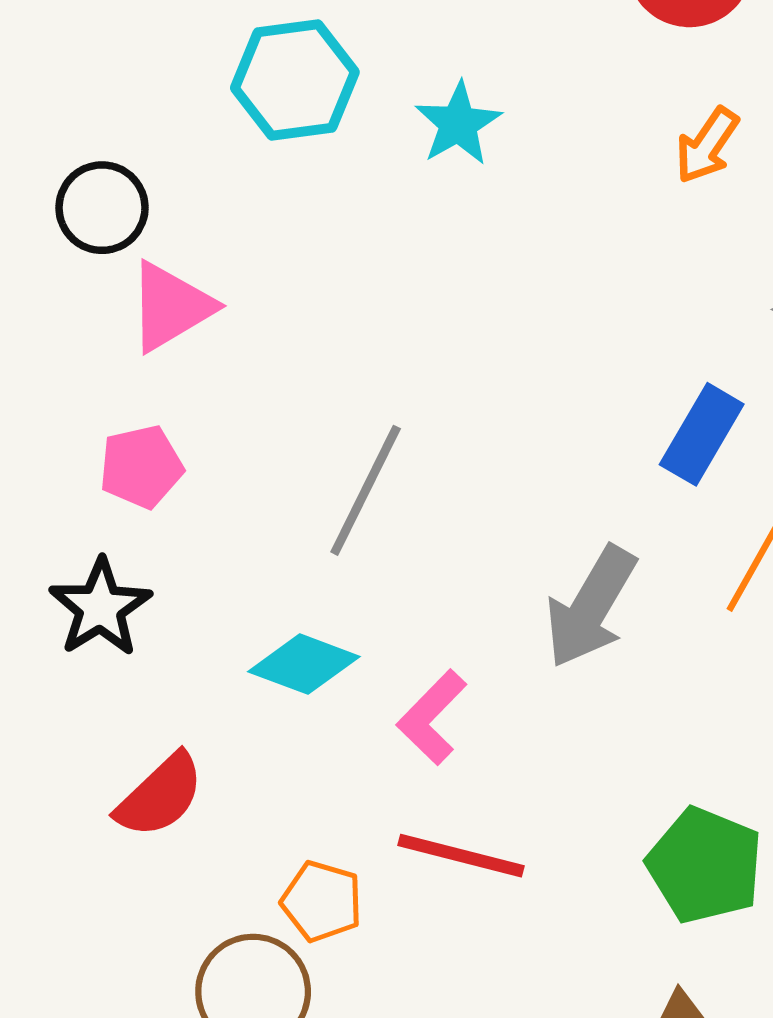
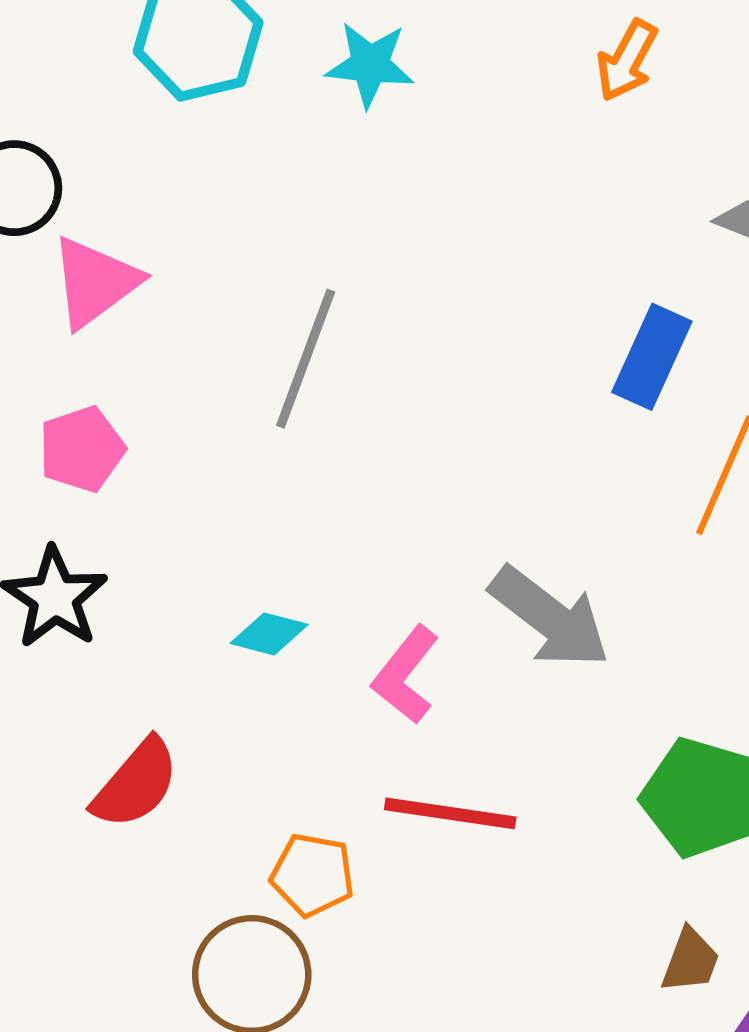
cyan star: (458, 124) -> (370, 65), turned -30
gray line: (366, 490) -> (306, 359), moved
gray arrow: (591, 607) -> (550, 617), moved, turned -77
cyan diamond: (304, 664) -> (269, 634), size x0.7

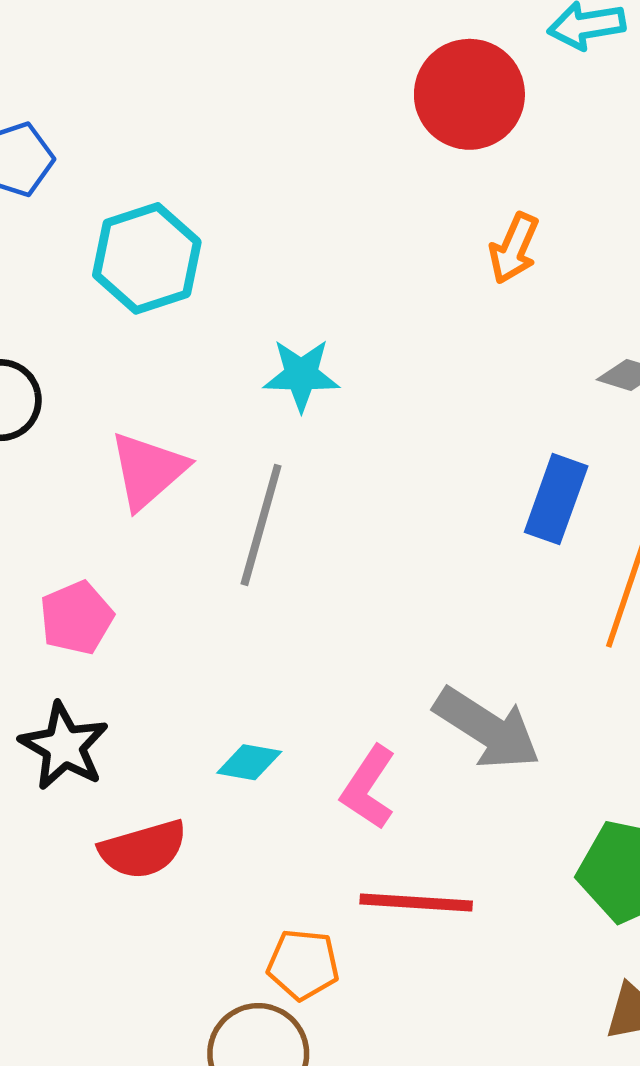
cyan star: (370, 65) -> (301, 375), moved
pink triangle: (95, 282) -> (148, 470), moved
red semicircle: (136, 784) -> (143, 849), moved, turned 38

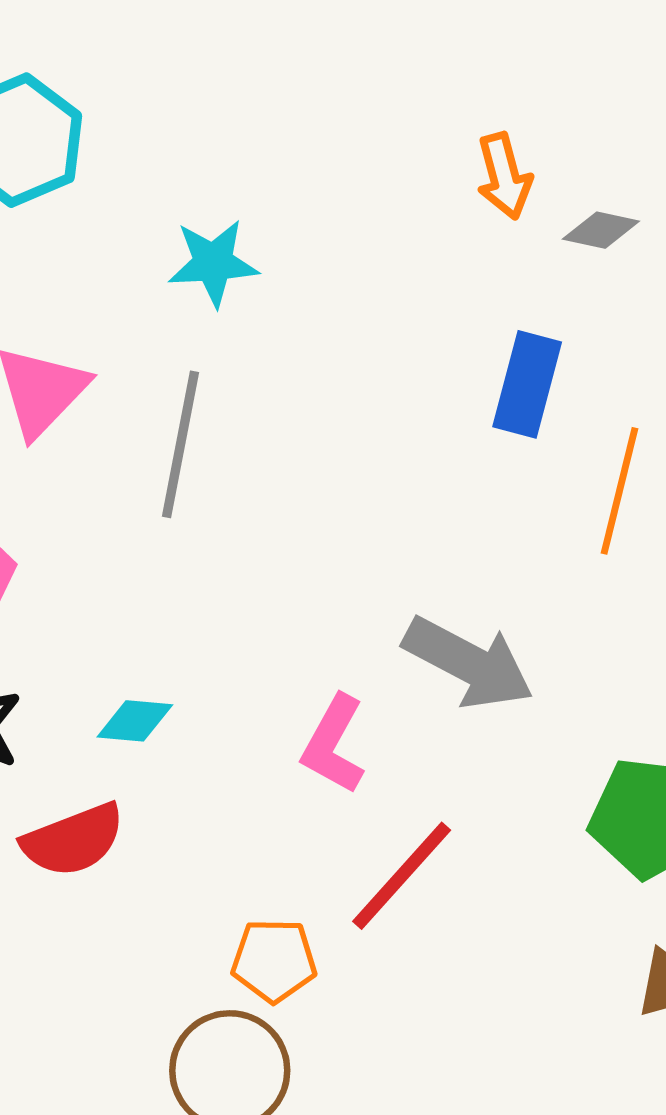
orange arrow: (514, 248) -> (504, 176), moved, turned -34
cyan diamond: (249, 762) -> (135, 721), moved
red line: (416, 903) -> (402, 876), turned -47

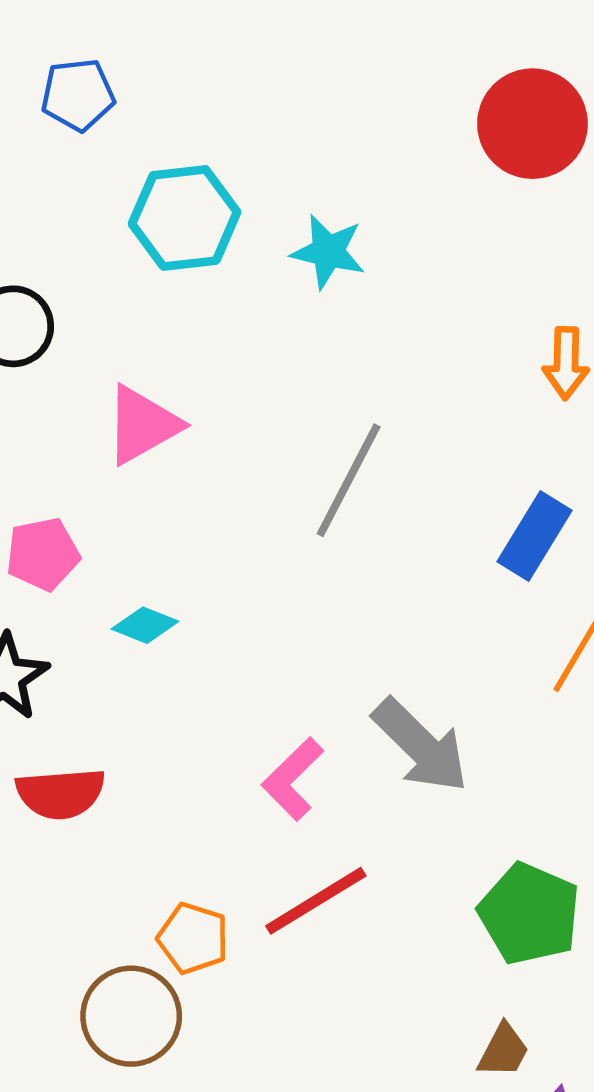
cyan star: (213, 263) -> (328, 252), moved
gray line: (181, 444) -> (349, 480), moved
cyan diamond: (135, 721) -> (145, 625), moved

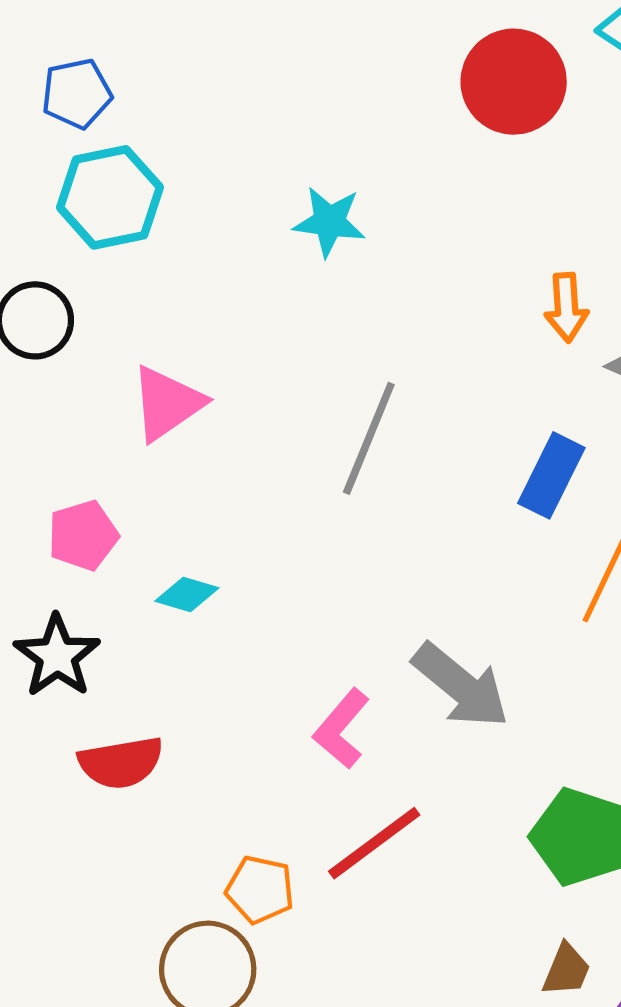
cyan hexagon: (185, 218) -> (110, 197), moved

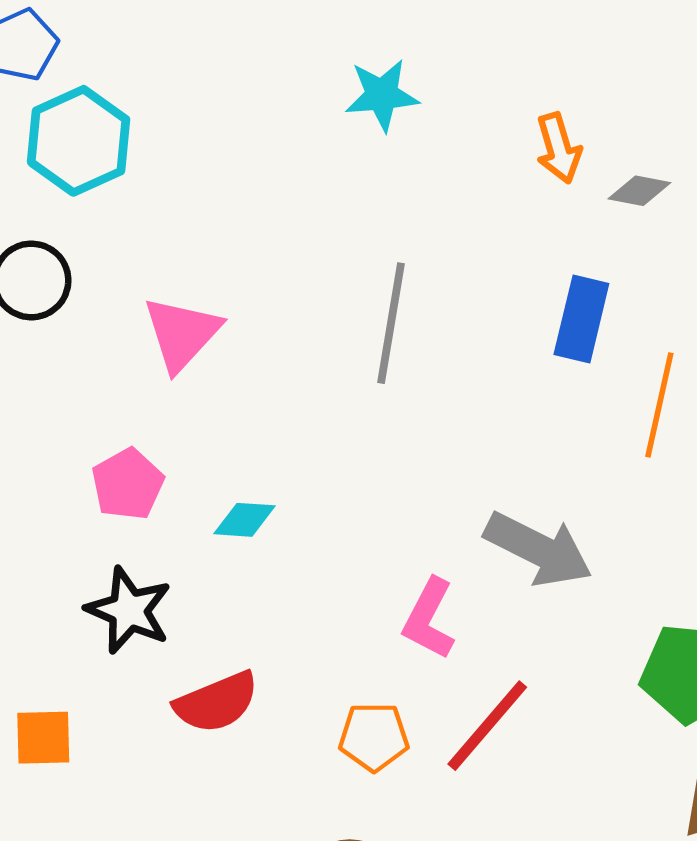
cyan star: (329, 222) -> (382, 95), moved
orange pentagon: (260, 890) -> (374, 737), moved

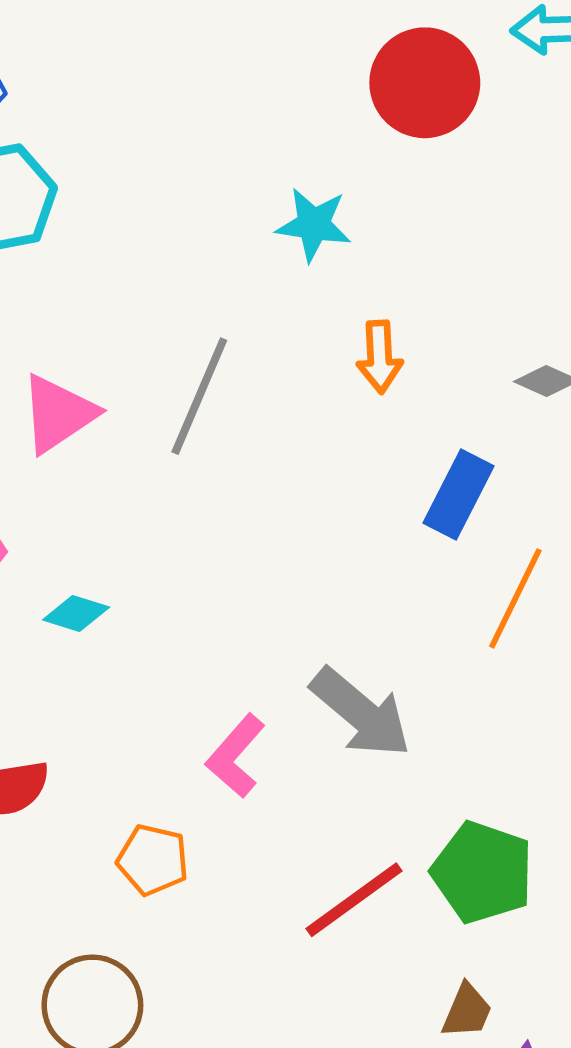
orange arrow: (559, 148) -> (380, 357), moved
gray line: (391, 323) -> (199, 396), moved
red line: (487, 726) -> (354, 900), moved

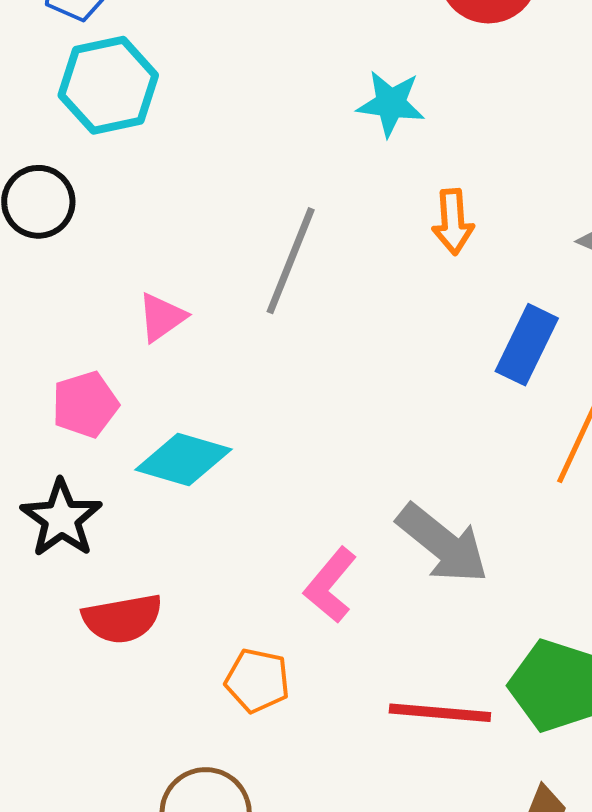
pink triangle: (58, 414) -> (162, 317), moved, size x0.7
cyan diamond: (76, 614) -> (183, 459), size x1.6
red line: (354, 900) -> (440, 713), turned 42

